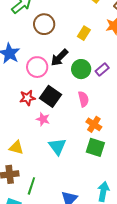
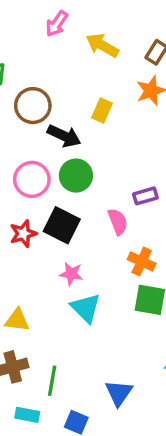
black arrow: (59, 58) -> (64, 136), moved, turned -102
green circle: (81, 69) -> (76, 176), moved
purple rectangle: (102, 70) -> (145, 196), moved, turned 32
pink star: (43, 119) -> (71, 274), moved

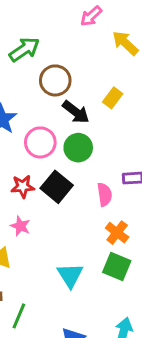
pink star: (71, 274) -> (20, 226), moved
cyan triangle: (86, 308) -> (70, 275), moved

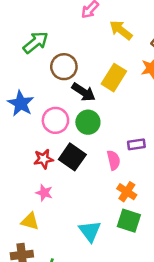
yellow rectangle: (113, 98) -> (114, 78), size x1.5

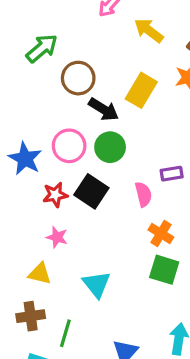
blue star: (21, 103) -> (25, 159), moved
cyan triangle: (90, 231) -> (97, 284), moved

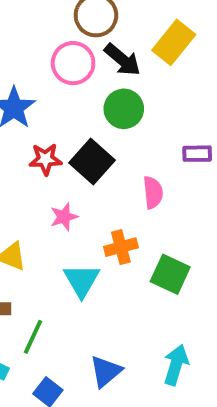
pink circle: (69, 146) -> (73, 63), moved
pink semicircle: (143, 194) -> (153, 192), moved
orange cross: (161, 234) -> (121, 247), moved, turned 35
pink star: (57, 237) -> (64, 217), moved, turned 30

